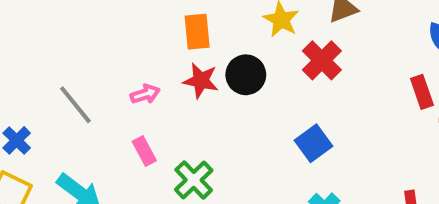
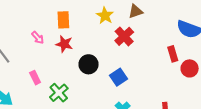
black circle: (246, 75) -> (89, 64), moved
pink arrow: (145, 94) -> (38, 38), moved, turned 64

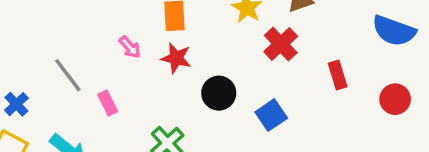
red rectangle: (173, 54) -> (338, 75), moved
pink rectangle: (35, 78) -> (108, 103), moved

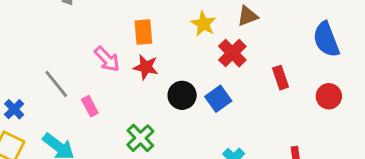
blue semicircle: (394, 31) -> (326, 39), turned 51
pink arrow: (130, 47) -> (107, 59), size x1.4
blue square: (271, 115) -> (218, 99), moved

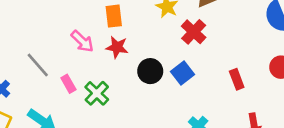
red rectangle: (280, 78) -> (237, 79), moved
green cross: (140, 138) -> (97, 93), moved

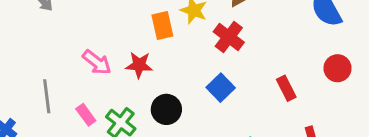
orange rectangle: (114, 16) -> (162, 26), moved
gray line: (38, 65) -> (47, 96), turned 40
black circle: (150, 71) -> (166, 109), moved

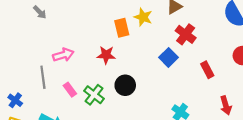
red cross: (229, 37) -> (186, 34), moved
pink arrow: (97, 62) -> (63, 55), moved, turned -54
blue square: (221, 88) -> (169, 57), moved

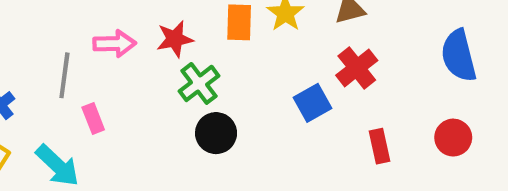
red star: (106, 55) -> (175, 39), moved, turned -30
pink rectangle: (70, 90) -> (93, 118), moved
green cross: (94, 95) -> (199, 83), moved

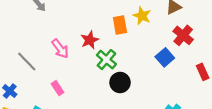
pink arrow: (114, 44) -> (60, 49), turned 66
gray line: (64, 75) -> (27, 62), moved, turned -40

